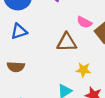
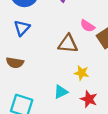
blue triangle: (19, 31) -> (22, 28), turned -35

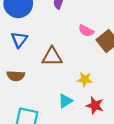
brown triangle: (68, 44) -> (52, 57), moved

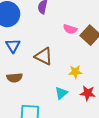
brown triangle: (52, 57) -> (44, 56), turned 36

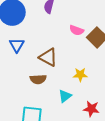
brown semicircle: (15, 78) -> (38, 79), moved
red star: (88, 93) -> (91, 109), moved

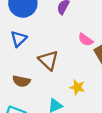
brown semicircle: (38, 79) -> (21, 81), moved

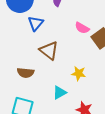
blue triangle: (19, 39) -> (36, 23), moved

